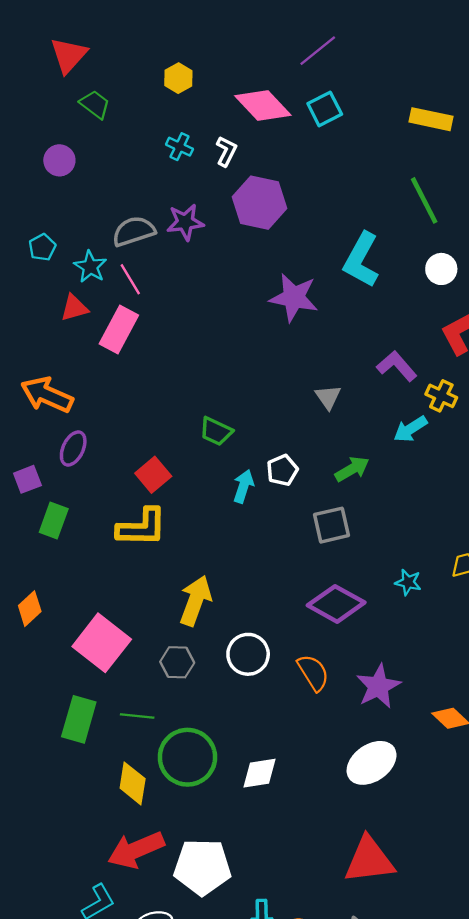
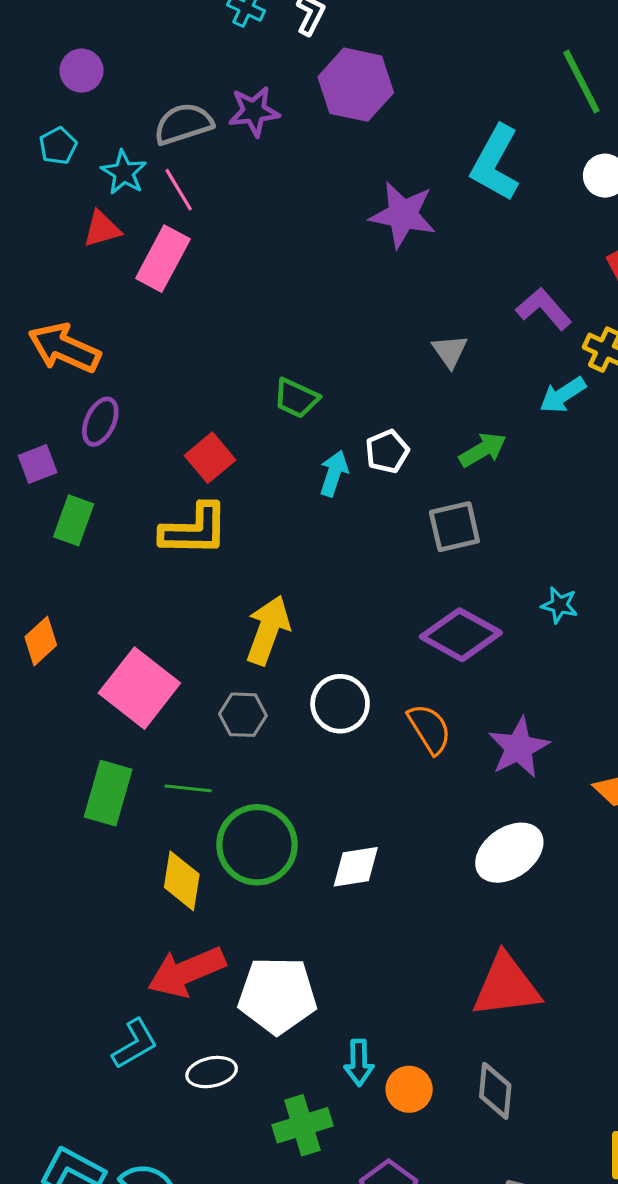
purple circle: (59, 160) -> (81, 71), moved

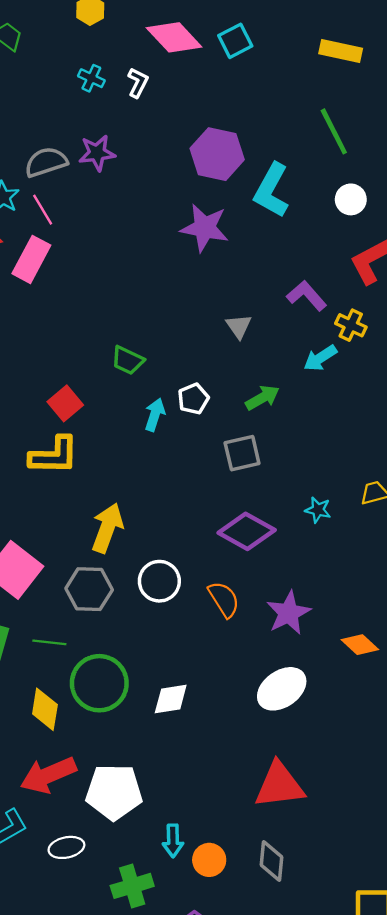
purple hexagon: (356, 85) -> (217, 154), moved
gray hexagon: (243, 715) -> (89, 589), size x1.4

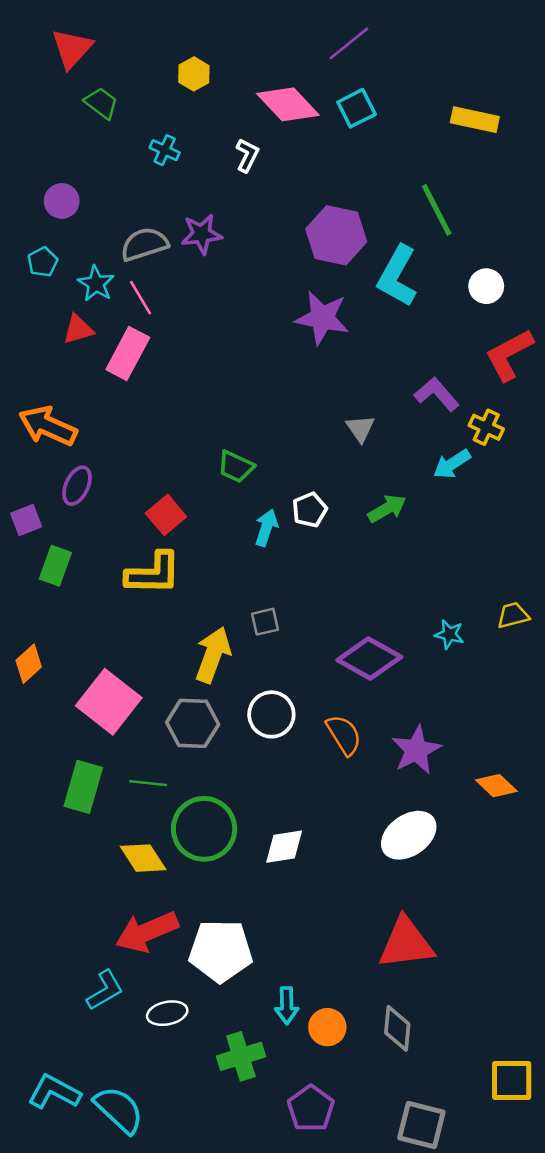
cyan cross: (91, 78) -> (165, 150), moved
green line: (334, 131) -> (437, 210), moved
gray square: (242, 453) -> (265, 622), moved, size x0.7
yellow diamond: (45, 709) -> (143, 858), turned -42

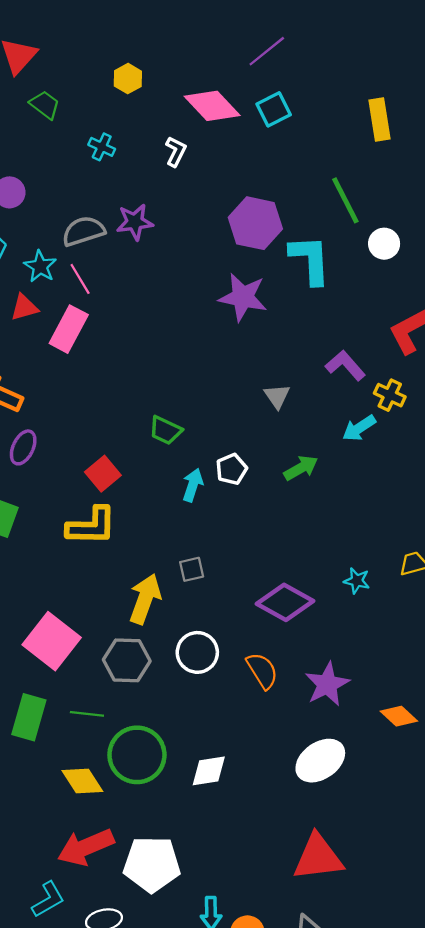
yellow rectangle: (475, 120) -> (380, 120), turned 69
cyan L-shape: (397, 276) -> (310, 260), turned 148
white circle: (486, 286) -> (384, 244), moved

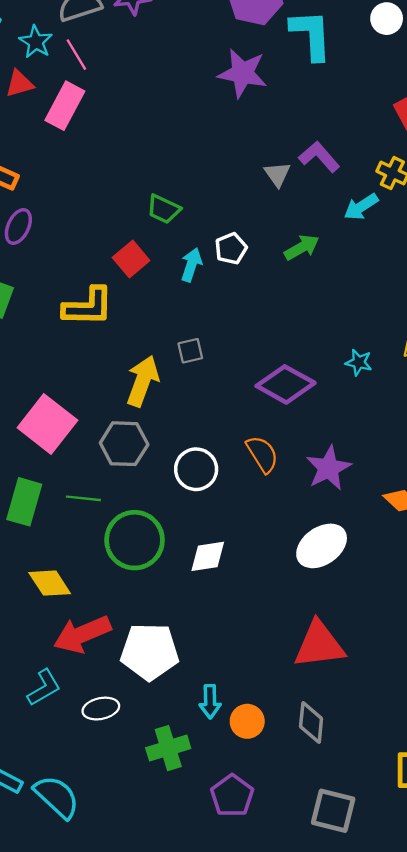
purple L-shape: (345, 365) -> (319, 157), moved
red square: (103, 474) -> (131, 259), moved
white circle: (197, 652) -> (196, 469), moved
yellow diamond: (82, 781) -> (50, 583), moved

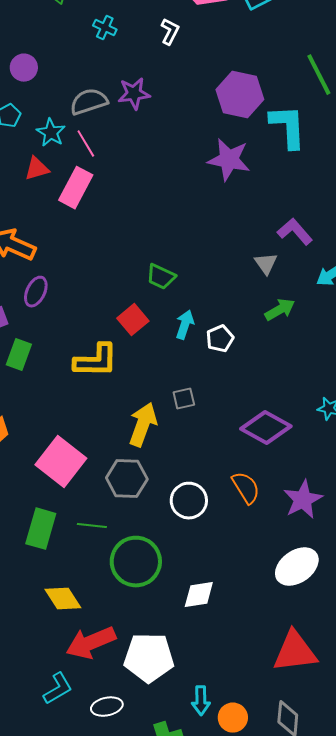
gray triangle: (277, 174) -> (266, 264), moved
white pentagon: (231, 249) -> (220, 339), moved
white diamond: (208, 556) -> (199, 595), moved

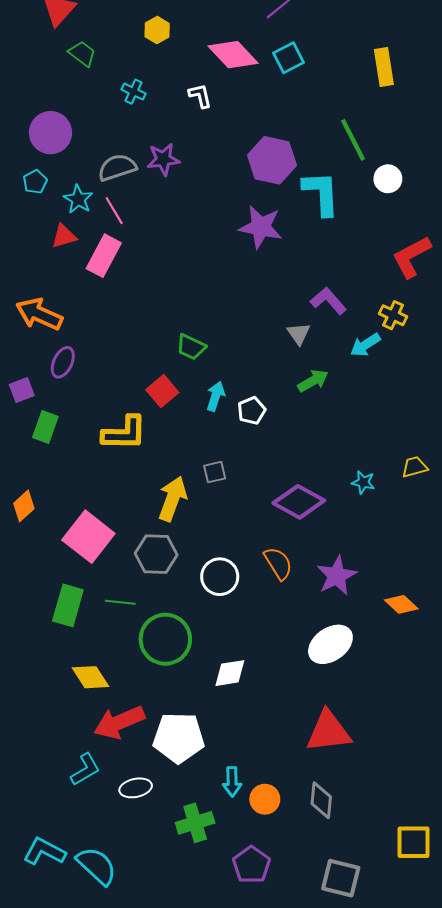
white L-shape: (170, 32) -> (200, 96), turned -40
purple circle: (24, 68) -> (51, 133), size x1.5

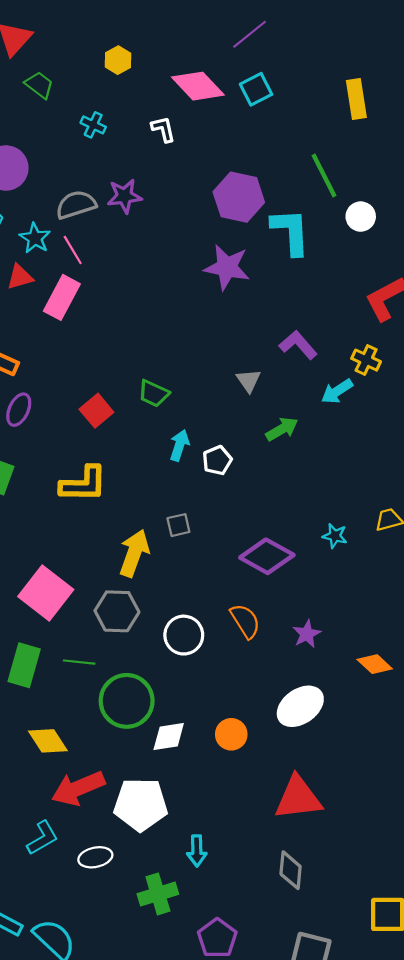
gray triangle: (299, 334) -> (249, 381), moved
red square: (162, 391) -> (96, 411), moved
purple star: (337, 576) -> (307, 634), size x0.7
white diamond: (230, 673) -> (169, 736), moved
orange circle: (265, 799) -> (231, 734), moved

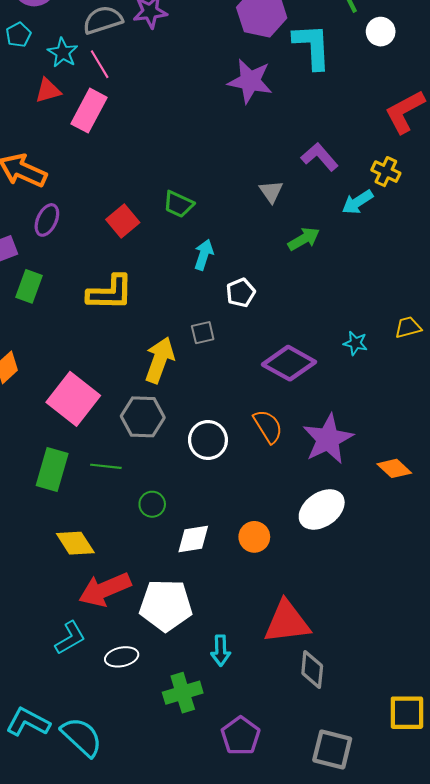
white pentagon: (217, 460) -> (241, 293), moved
purple star: (307, 634) -> (328, 439), size x1.8
green circle: (127, 701) -> (152, 504), size x0.5
red triangle: (298, 798) -> (287, 622), moved

